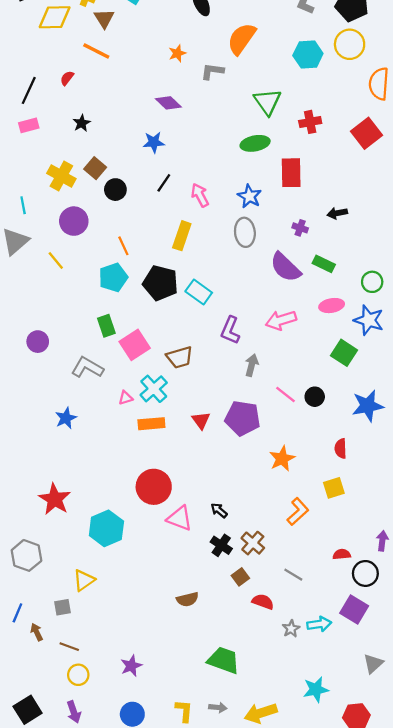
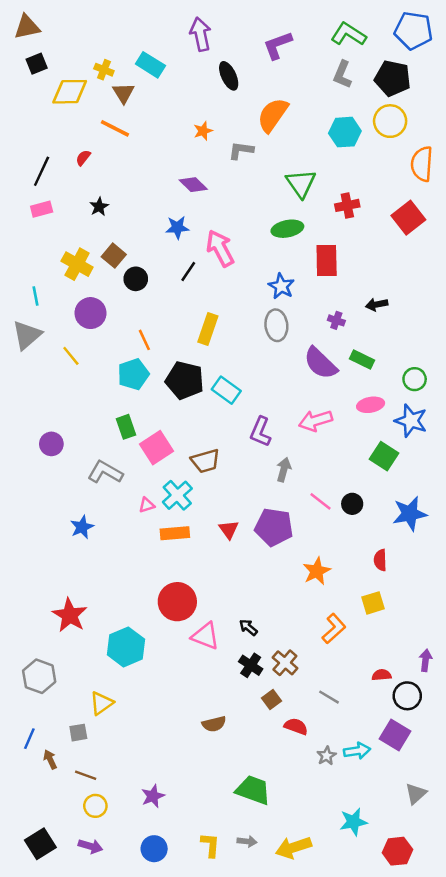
pink arrow: (200, 195) -> (220, 248), moved, size x1.4
purple arrow: (74, 712) -> (90, 846), turned -55

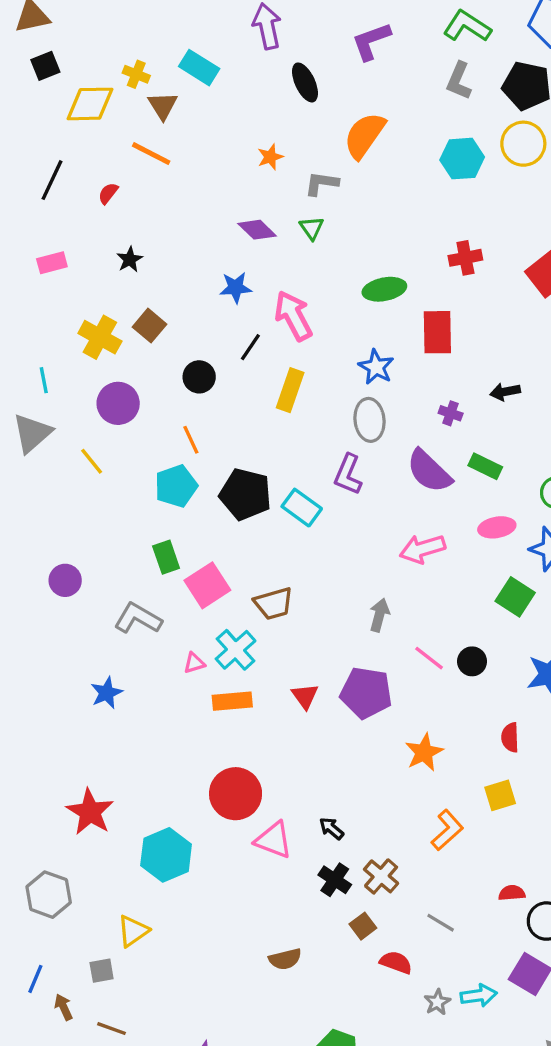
black line: (42, 171) -> (52, 180), moved
green triangle: (301, 183) -> (312, 228), moved, size x0.6
black circle: (136, 279) -> (199, 377), moved
yellow rectangle: (208, 329) -> (290, 390), moved
purple L-shape: (260, 432) -> (348, 474), moved

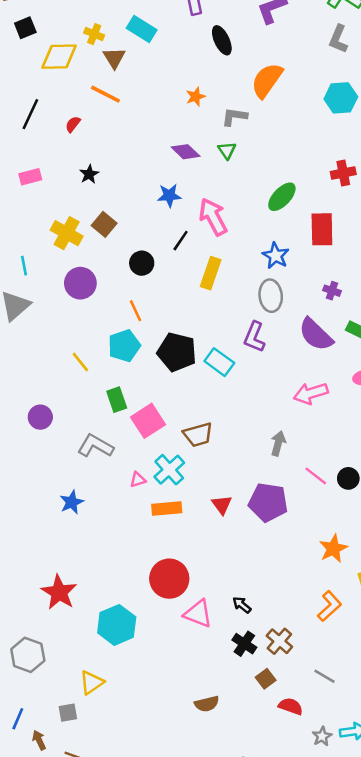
green ellipse: (384, 289) -> (282, 197), turned -36
yellow line: (92, 461) -> (80, 362), moved
orange star: (424, 752) -> (333, 549), moved

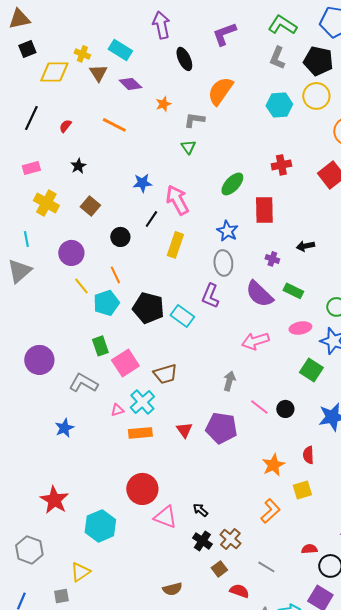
orange line: (105, 94) -> (114, 125), moved
purple diamond: (186, 152) -> (130, 84), moved
yellow cross: (67, 233) -> (46, 203), moved
yellow line: (80, 362) -> (81, 286), moved
purple circle: (40, 417) -> (39, 360), size x1.5

